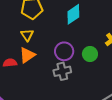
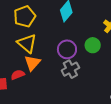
yellow triangle: (27, 35) -> (27, 43), size x1.5

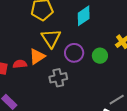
yellow triangle: (27, 43) -> (51, 38), moved
gray cross: (70, 69) -> (58, 78), moved

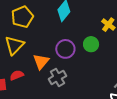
yellow triangle: (51, 38) -> (14, 45), moved, turned 35
orange triangle: (37, 56) -> (41, 62), moved

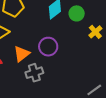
green circle: (91, 44) -> (77, 13), moved

